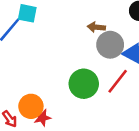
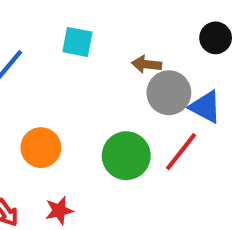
cyan square: (27, 13) -> (77, 42), moved
orange circle: (31, 106) -> (41, 148), moved

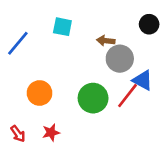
blue triangle: (205, 107) -> (143, 80), moved

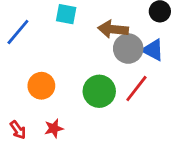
brown arrow: (106, 41) -> (113, 29), size x1.5
blue triangle: (143, 80) -> (153, 50), moved

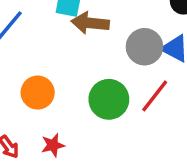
brown arrow: (113, 29) -> (90, 23), moved

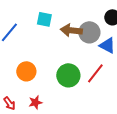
brown arrow: (90, 23) -> (71, 30), moved
gray circle: (144, 47) -> (89, 32), moved

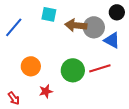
red line: (95, 73) -> (100, 68), turned 35
red star: (35, 102) -> (46, 91), moved

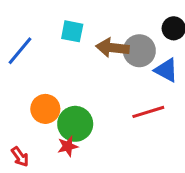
green circle: (73, 70) -> (75, 124), moved

